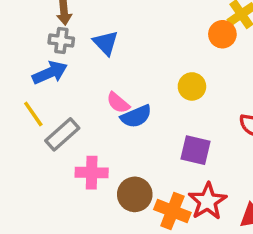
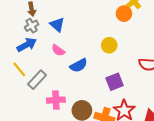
gray cross: (61, 41) -> (32, 26), turned -32
pink semicircle: (118, 103) -> (58, 50), moved
purple square: (196, 150) -> (115, 82), turned -30

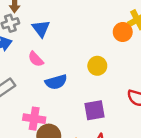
pink cross: (56, 100) -> (34, 119), moved

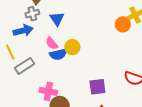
yellow circle: (97, 66) -> (72, 47), moved
blue semicircle: (56, 82) -> (58, 54), moved

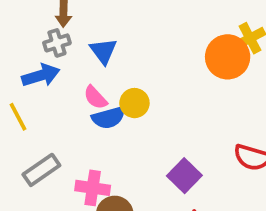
orange circle: (123, 24) -> (228, 57), size x1.5
gray rectangle: (24, 66) -> (41, 170), moved
purple square: (97, 87) -> (184, 176), turned -36

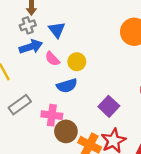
blue arrow: (41, 75) -> (31, 47), moved
blue semicircle: (109, 118) -> (67, 86), moved

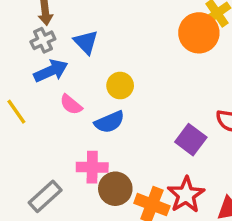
pink semicircle: (52, 59) -> (71, 104), moved
gray rectangle: (20, 105) -> (45, 196), moved
purple square: (109, 106) -> (191, 140), moved

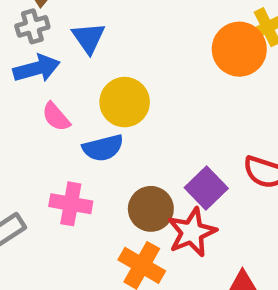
yellow circle: (120, 86) -> (125, 102), size x1.4
brown circle: (115, 189) -> (151, 209), moved
red star: (186, 195) -> (192, 232), moved

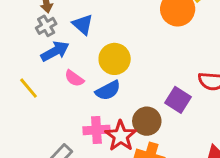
red star: (192, 232) -> (121, 136), moved

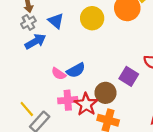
yellow circle: (115, 59) -> (92, 18), moved
pink semicircle: (74, 78) -> (59, 74), moved
yellow line: (28, 88) -> (27, 109), moved

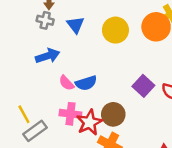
gray cross: (28, 22) -> (45, 20), turned 32
blue arrow: (35, 41) -> (48, 56), moved
purple square: (129, 76) -> (143, 86), moved

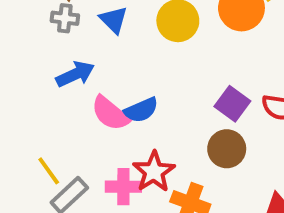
pink semicircle: (67, 83) -> (110, 113), size x1.5
pink cross: (70, 114) -> (123, 187), moved
brown circle: (113, 114) -> (227, 149), moved

